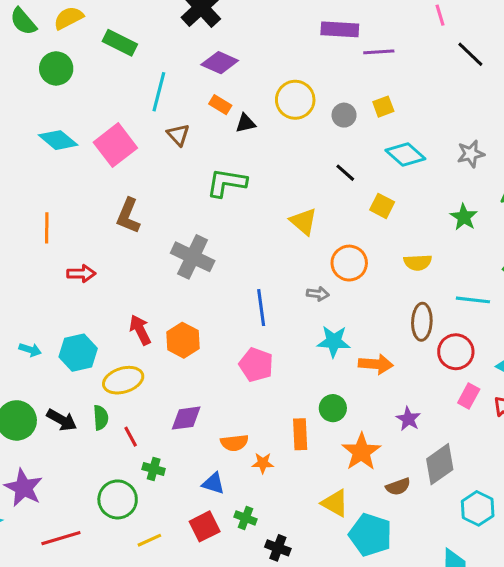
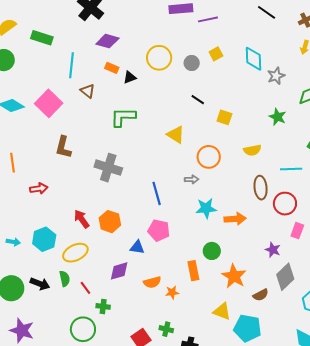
cyan diamond: (405, 154) -> (253, 59), moved, turned 55
purple star: (408, 419) -> (273, 250), moved
blue triangle: (213, 483) -> (137, 247), moved

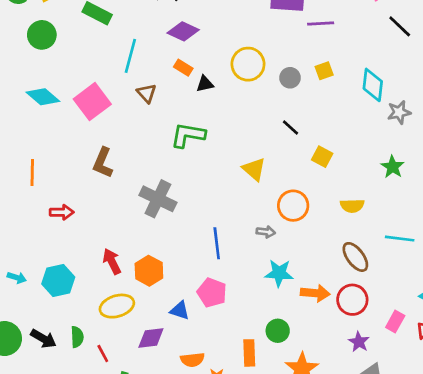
brown ellipse: (261, 188) -> (355, 257), turned -40
red circle: (285, 204) -> (352, 300), moved
yellow ellipse: (75, 253) -> (117, 306), moved

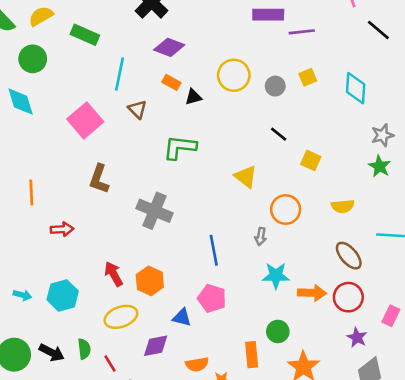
cyan diamond: (43, 97) -> (21, 102), moved, turned 36
gray star: (399, 112) -> (382, 135), moved
gray arrow: (266, 232) -> (261, 237), turned 96

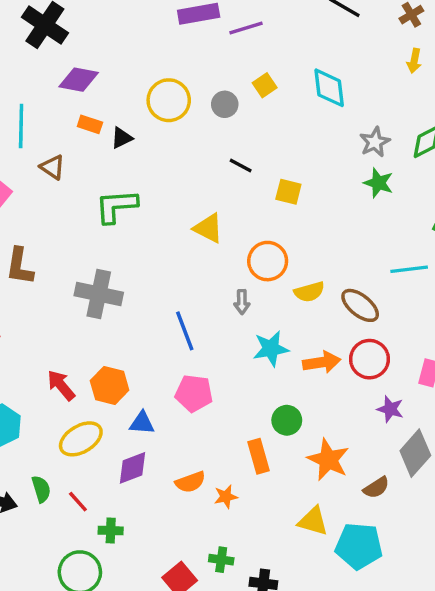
yellow semicircle: (343, 206) -> (309, 292), moved
blue triangle: (182, 317) -> (142, 423), moved

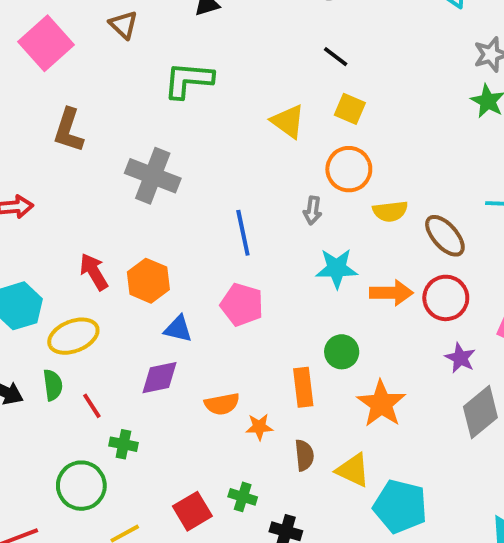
yellow square: (288, 192) -> (350, 109), moved
yellow ellipse: (81, 439) -> (73, 336), moved
brown semicircle: (376, 488) -> (304, 455), moved, turned -72

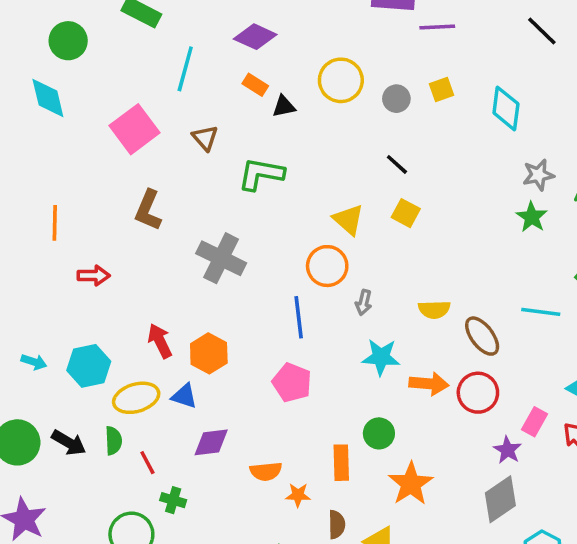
brown triangle: (123, 25) -> (205, 138), moved
orange circle: (349, 169) -> (327, 266), moved
blue triangle: (178, 329) -> (184, 396), moved
purple star: (460, 358) -> (508, 450), moved

